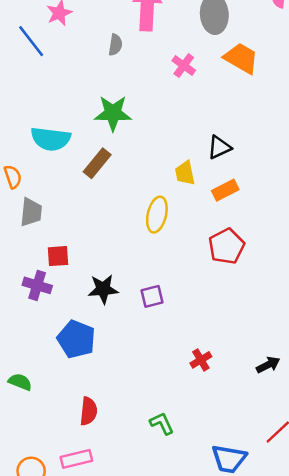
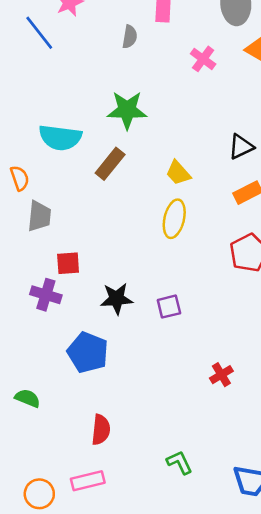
yellow trapezoid: (185, 173) -> (178, 173), moved, turned -30
green L-shape: (162, 423) -> (179, 462), moved

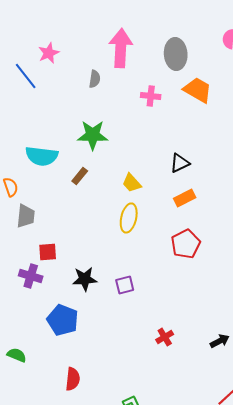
pink cross: (203, 59) -> (151, 96), turned -30
brown rectangle: (110, 164) -> (80, 176), size x0.7

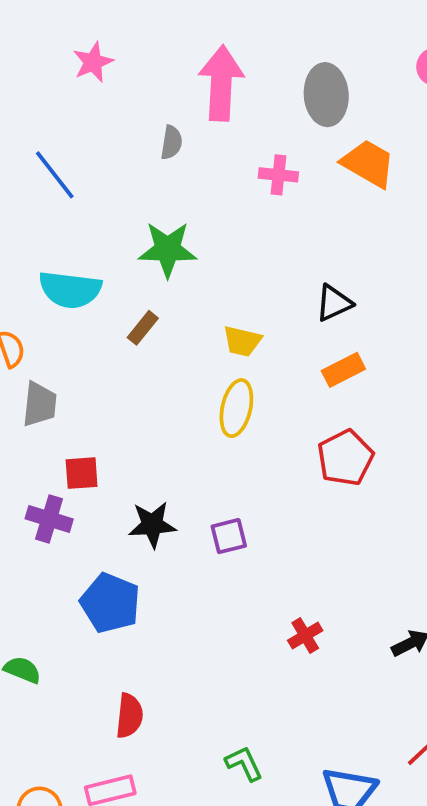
pink star: (49, 53) -> (93, 62), moved
blue line: (26, 76) -> (55, 175), moved
yellow trapezoid: (132, 183) -> (242, 341), turned -35

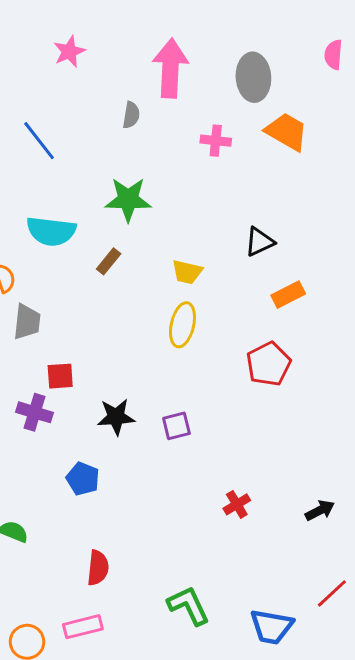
orange rectangle: (343, 370) -> (288, 295), moved
blue pentagon: (110, 603) -> (83, 479), size x0.7
green L-shape: (244, 764) -> (189, 606), size x1.4

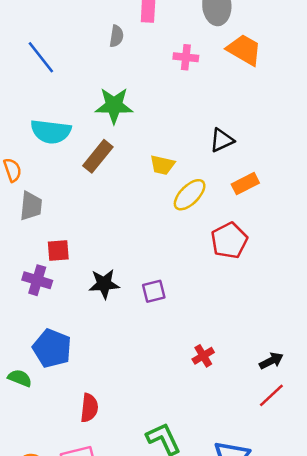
brown rectangle: (109, 261) -> (98, 156), size x1.5
yellow ellipse: (182, 325) -> (190, 195), moved, turned 32
blue pentagon: (83, 479) -> (52, 348), moved, size x1.4
red line: (332, 593) -> (271, 395), moved

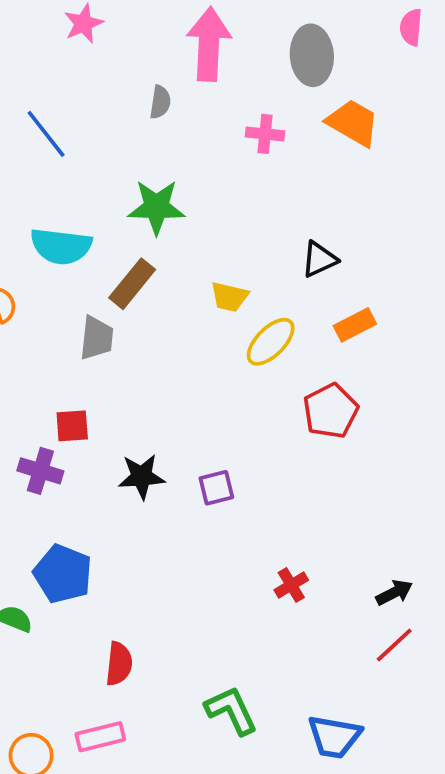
gray trapezoid: (31, 206) -> (97, 338), moved

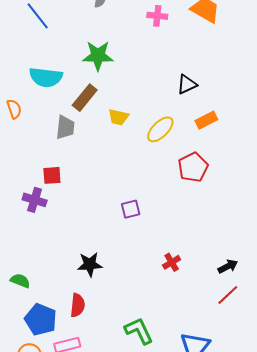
yellow trapezoid: (229, 297) -> (118, 117), moved
black star: (141, 476) -> (90, 264), moved
blue pentagon: (63, 574) -> (41, 320), moved

